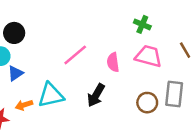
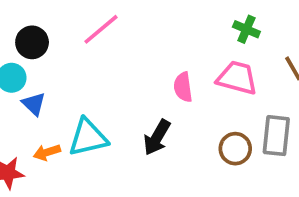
green cross: (142, 24) -> (246, 29), moved
pink line: (75, 55) -> (101, 29), moved
blue triangle: (15, 73) -> (34, 104), turned -42

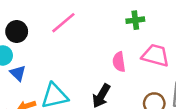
green cross: (246, 29) -> (135, 20), moved, turned -30

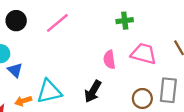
black circle: (17, 32) -> (16, 21), moved

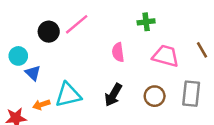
black circle: (16, 21) -> (49, 32), moved
pink semicircle: (109, 60) -> (118, 52), moved
brown circle: (142, 98) -> (155, 96), moved

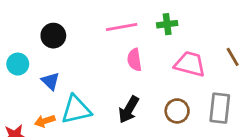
pink line: (77, 24) -> (122, 27), moved, turned 30
blue triangle: (33, 73) -> (50, 81), moved

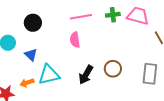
pink semicircle: (134, 60) -> (75, 40), moved
pink trapezoid: (190, 64) -> (138, 16), moved
brown circle: (177, 111) -> (113, 69), moved

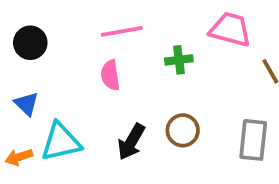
green cross: (113, 15) -> (179, 60), moved

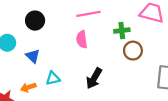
brown circle: (183, 130) -> (133, 51), moved
cyan triangle: (61, 142) -> (53, 78), size x0.6

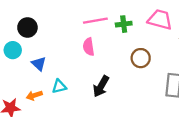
black circle: (35, 21) -> (27, 27), moved
green cross: (122, 31) -> (124, 24), moved

